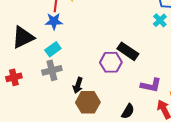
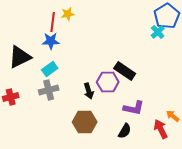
cyan cross: (160, 20) -> (158, 32), moved
black arrow: (78, 85) -> (89, 91), moved, turned -35
purple L-shape: (151, 85) -> (134, 108), moved

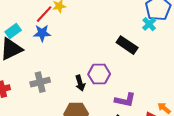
red line: (53, 22) -> (44, 14), turned 36
cyan rectangle: (50, 69) -> (13, 31), moved
black rectangle: (125, 71) -> (127, 45), moved

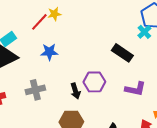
blue star: (42, 33) -> (49, 52), moved
purple L-shape: (125, 100) -> (135, 89), moved

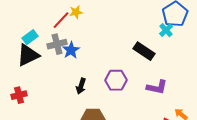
blue star: (49, 52) -> (71, 50), turned -30
gray cross: (35, 90) -> (57, 44), moved
black arrow: (75, 91) -> (81, 86), moved, turned 35

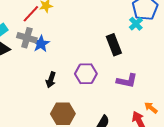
gray cross: (57, 44) -> (27, 38), turned 30
black rectangle: (144, 51) -> (114, 45), turned 35

